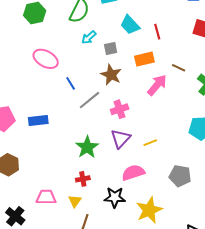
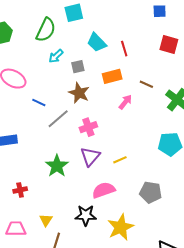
blue line: (71, 83) -> (39, 103), turned -32
pink arrow: (157, 85) -> (125, 102), size x0.7
red cross: (83, 179) -> (20, 190), moved
pink trapezoid: (46, 197) -> (16, 229), moved

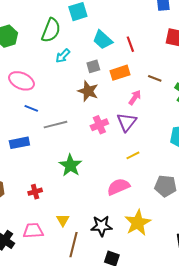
gray square: (78, 67) -> (93, 66), moved
blue line: (39, 103) -> (31, 108), moved
gray line: (58, 119) -> (55, 125), moved, turned 30
purple triangle: (90, 156) -> (127, 122), moved
black star: (86, 215) -> (101, 226), moved

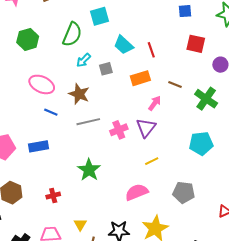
gray square: (93, 66) -> (106, 69), moved
brown star: (88, 91) -> (79, 94), moved
gray line: (55, 125) -> (88, 122), moved

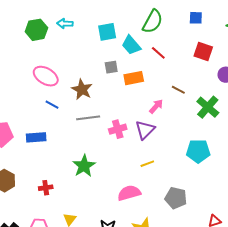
cyan square: (99, 16) -> (107, 32), moved
green semicircle: (72, 34) -> (153, 21), moved
red line: (151, 50) -> (158, 53), turned -35
cyan arrow: (83, 60) -> (65, 24), moved, turned 42
orange rectangle: (140, 78) -> (134, 78), moved

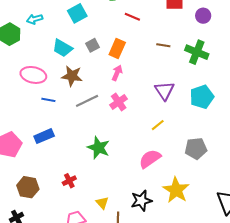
cyan trapezoid: (131, 45) -> (62, 48), moved
orange rectangle: (134, 78) -> (117, 49), turned -36
pink arrow: (156, 106) -> (117, 73), moved
purple triangle: (145, 130) -> (164, 91), moved

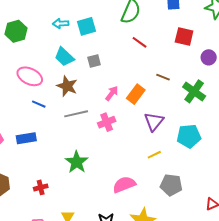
cyan arrow: (35, 19) -> (61, 23), moved
orange rectangle: (117, 49) -> (136, 94), moved
yellow line: (158, 125) -> (154, 155), moved

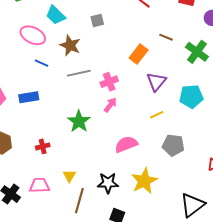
cyan trapezoid: (64, 57) -> (55, 15), moved
pink arrow: (112, 93) -> (110, 105), moved

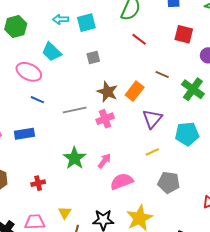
brown star: (70, 45) -> (107, 92), moved
pink arrow: (110, 105) -> (104, 161), moved

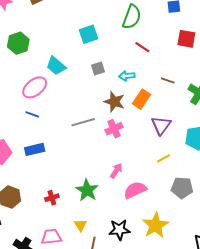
cyan arrow: (61, 19) -> (127, 76), moved
pink ellipse: (29, 72) -> (35, 87), turned -60
blue line: (37, 100) -> (32, 114), moved
green star: (74, 158) -> (87, 190), moved

